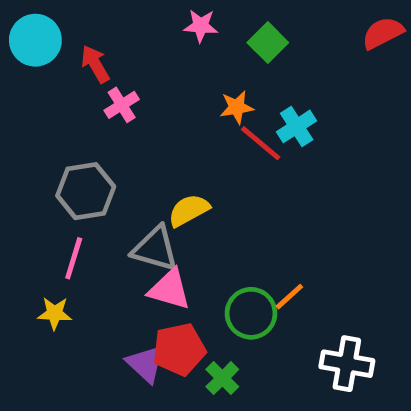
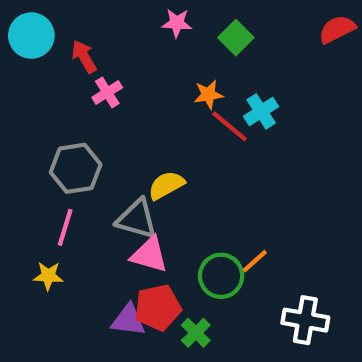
purple triangle: (146, 364) -> (128, 320), turned -36

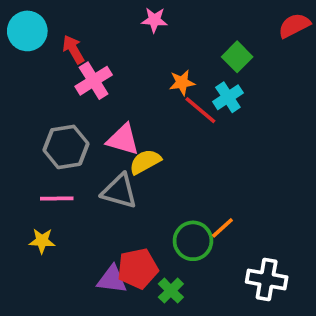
green square: (236, 38) -> (237, 57), moved
pink cross: (107, 92) -> (94, 81), size x1.4
pink line: (65, 227) -> (57, 198), turned 72
pink triangle: (149, 255) -> (123, 140), moved

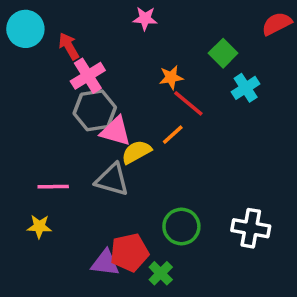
cyan cross: (228, 97) -> (246, 88), moved
gray hexagon: (66, 147) -> (95, 110), moved
orange line: (222, 228) -> (173, 135), moved
white cross: (267, 279) -> (251, 228), moved

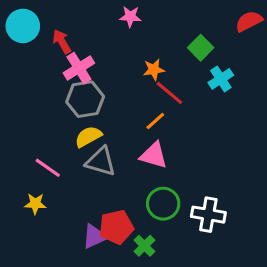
pink triangle: (116, 131) -> (154, 155), moved
yellow semicircle: (136, 152) -> (88, 137), moved
pink line: (53, 187) -> (48, 168), turned 36
white cross: (251, 228) -> (208, 215), moved
purple triangle: (105, 263) -> (95, 236), turned -32

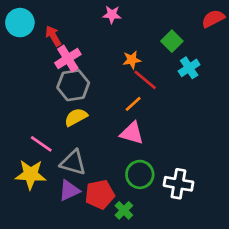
gray triangle: (101, 162) -> (73, 162), moved
yellow star: (35, 204) -> (31, 174), size x1.6
purple triangle: (95, 236) -> (69, 190), moved

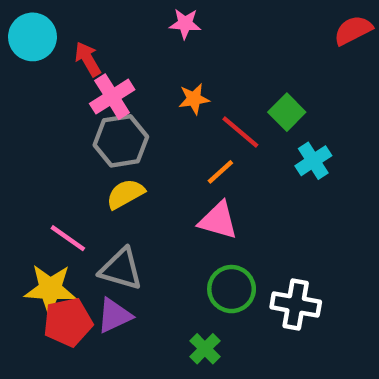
green square: (172, 41) -> (287, 112), moved
orange star: (132, 60) -> (194, 99), moved
cyan cross: (189, 68) -> (313, 161), moved
red pentagon: (100, 194) -> (68, 322), moved

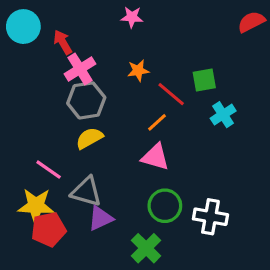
green square: (287, 112) -> (204, 80), turned 35
purple triangle: (114, 316) -> (100, 218), moved
green cross: (205, 349) -> (146, 248), size x1.4

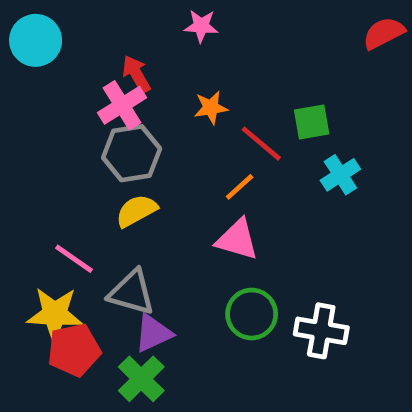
red arrow: (63, 42) -> (136, 74), moved
green cross: (146, 248) -> (141, 379), moved

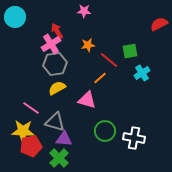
red semicircle: (384, 33) -> (159, 24), moved
pink triangle: (237, 240) -> (87, 100), moved
purple triangle: (153, 333) -> (64, 139), turned 30

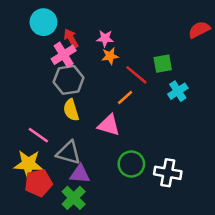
pink star: (84, 11) -> (105, 38), moved
cyan circle: (15, 17) -> (43, 22), moved
yellow semicircle: (57, 88) -> (71, 110), turned -78

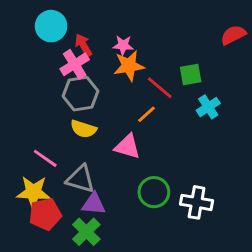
orange star: (110, 56) -> (129, 66), size x1.5
yellow semicircle: (71, 110) -> (83, 129), turned -55

